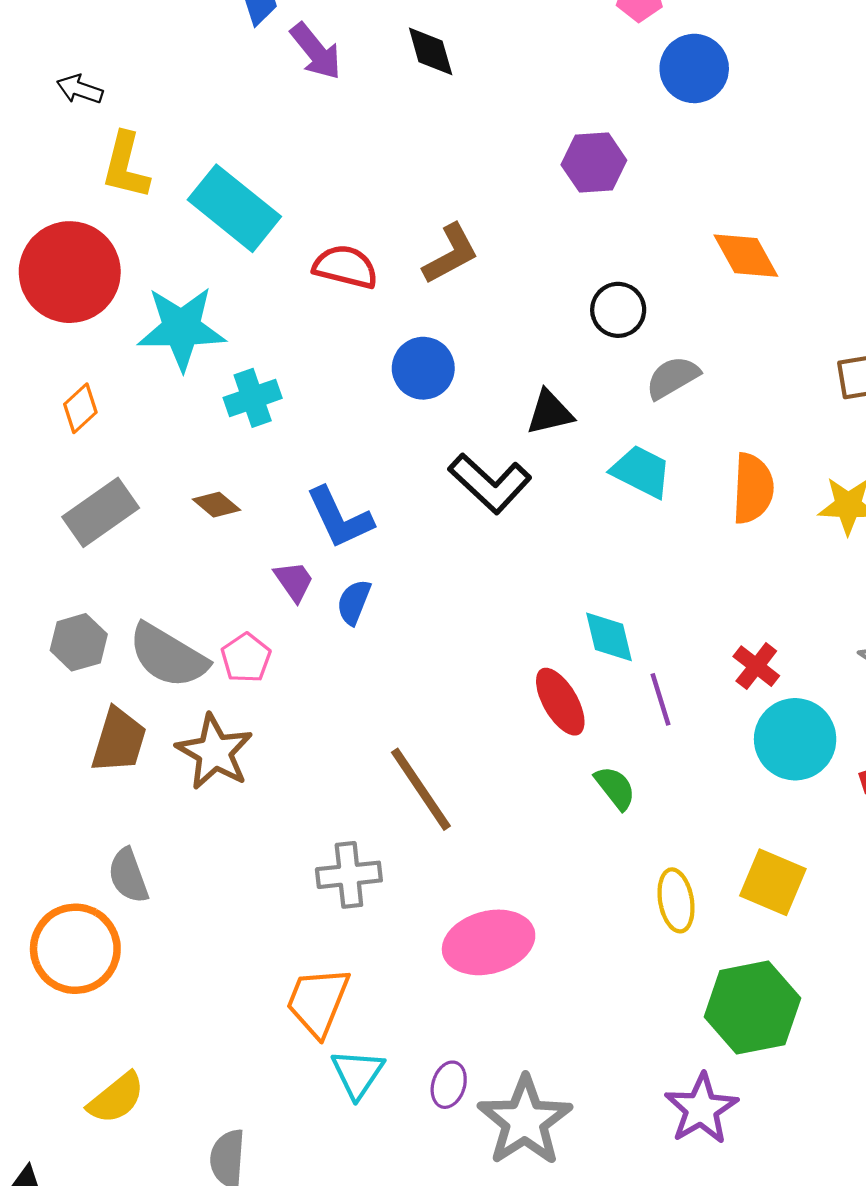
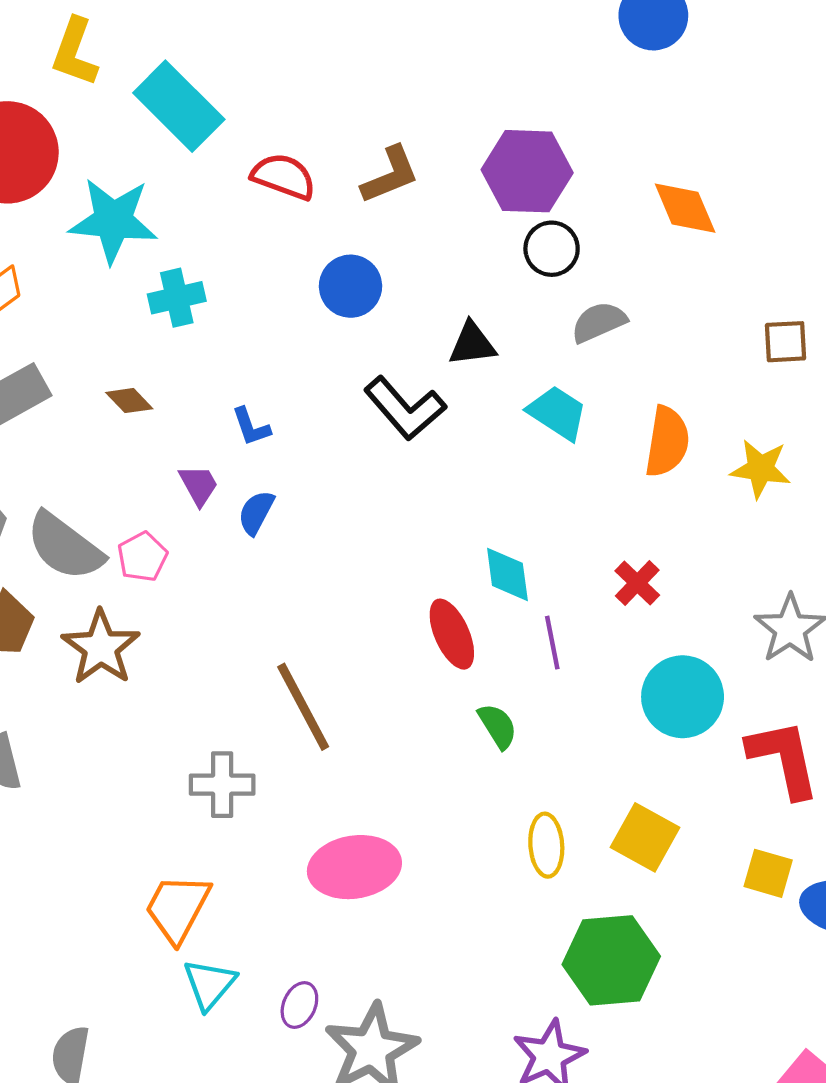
purple hexagon: (594, 163) -> (527, 171), moved, size x1.4
blue L-shape: (340, 518) -> (251, 427), size x0.6
red cross: (756, 666) -> (637, 583), moved

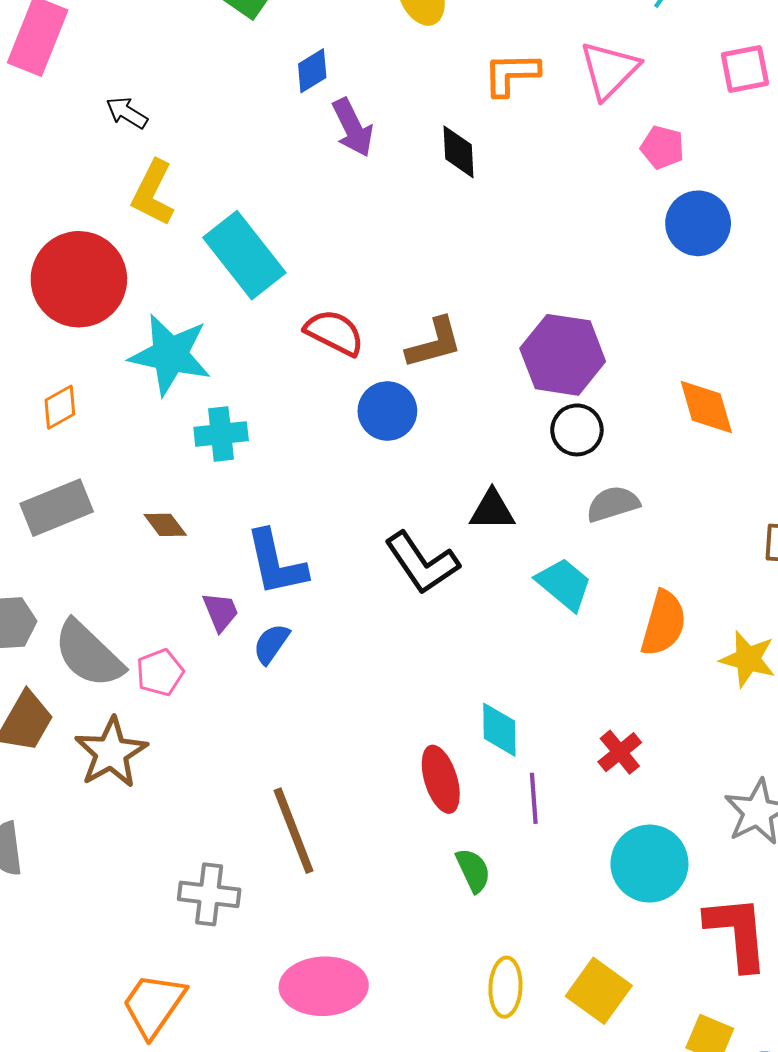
blue circle: (351, 286) -> (387, 411), moved
blue L-shape: (251, 427) -> (276, 563), size x1.8

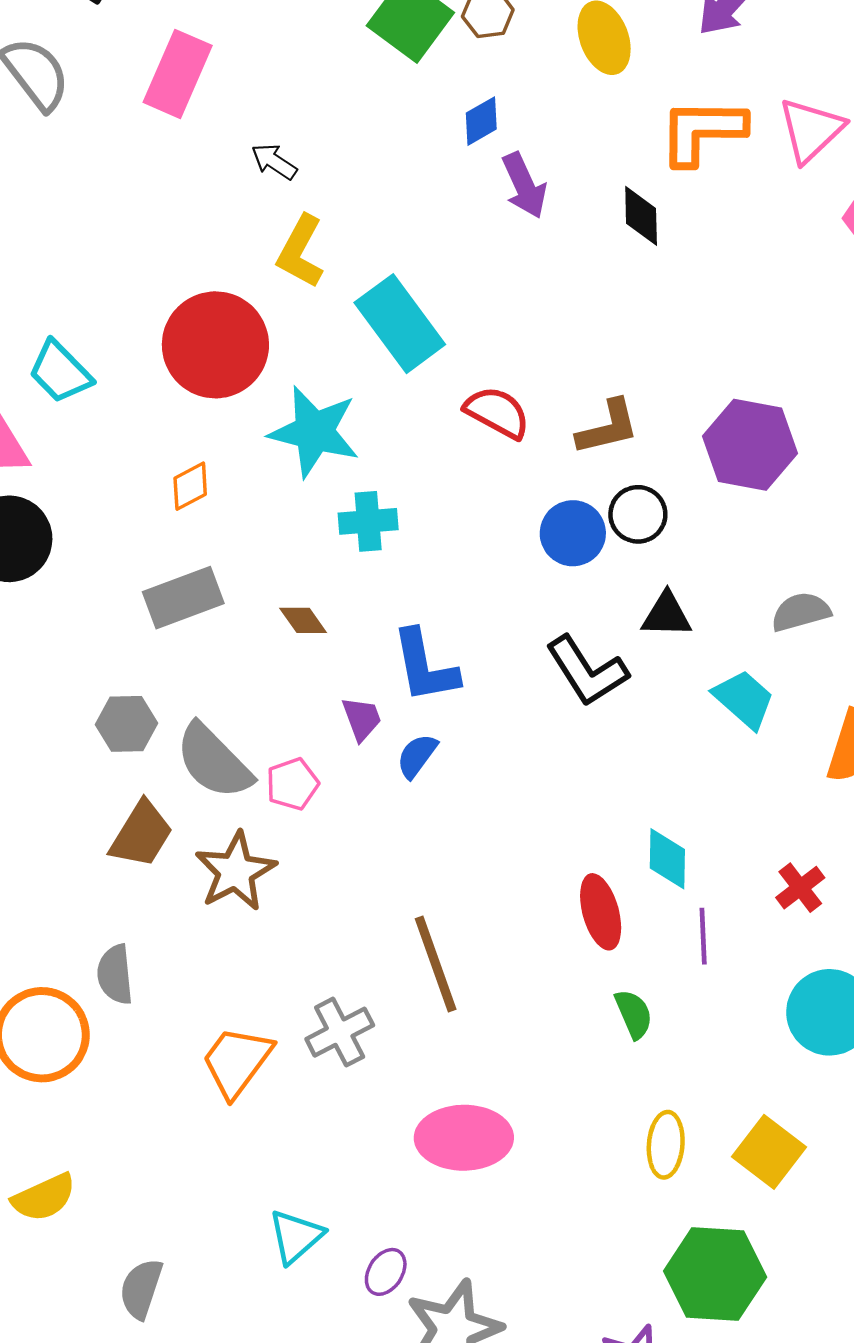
orange L-shape: (511, 74) -> (702, 131), size x1.4
blue circle: (387, 411) -> (573, 533), moved
black circle: (577, 430) -> (638, 514), moved
gray cross: (209, 894) -> (340, 1032), turned -36
orange trapezoid: (154, 1005) -> (237, 1062), moved

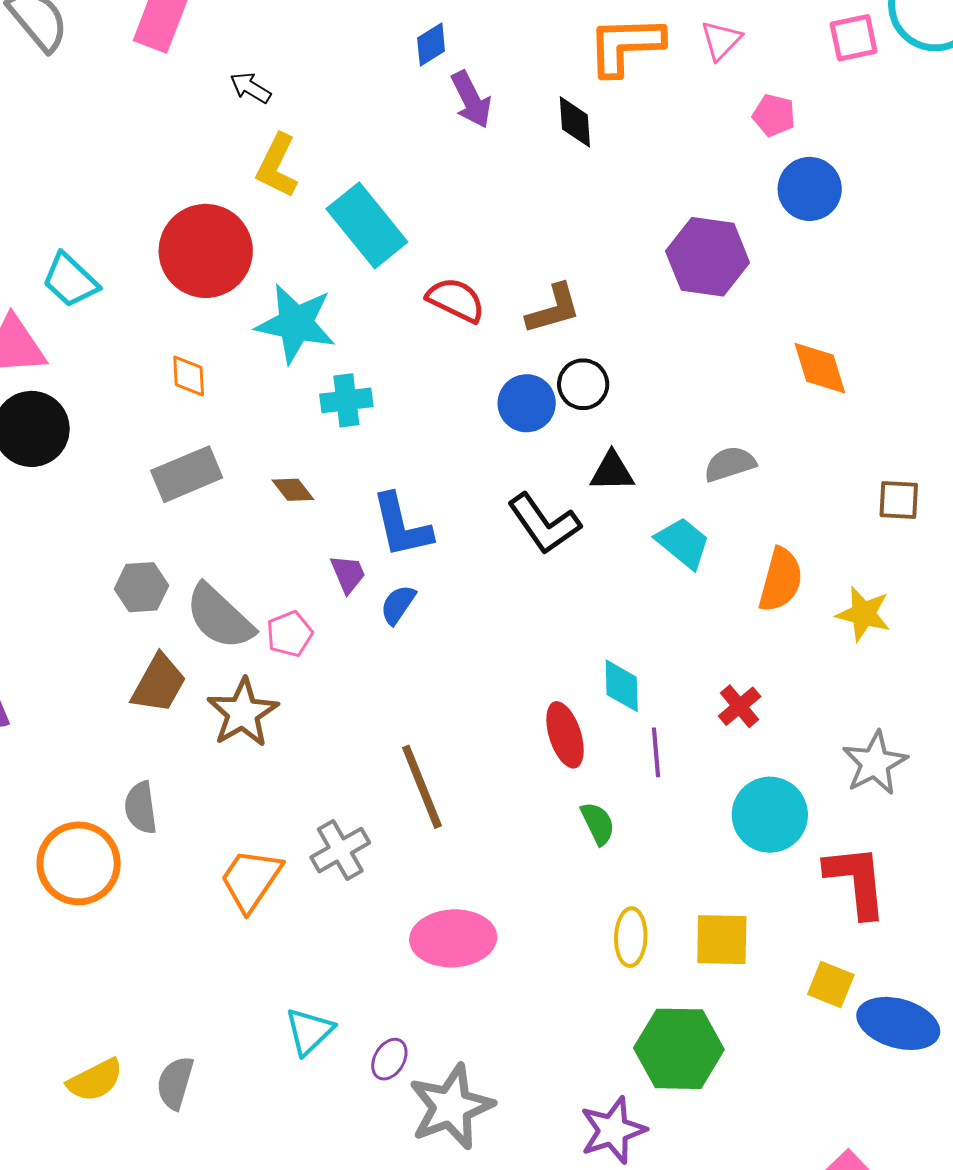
pink triangle: (811, 130) -> (721, 40), size x0.7
purple hexagon: (750, 445) -> (708, 257), moved
orange diamond: (190, 486) -> (189, 376), turned -63
yellow square: (769, 1152) -> (722, 940), turned -34
yellow semicircle: (44, 1197) -> (95, 1080), moved

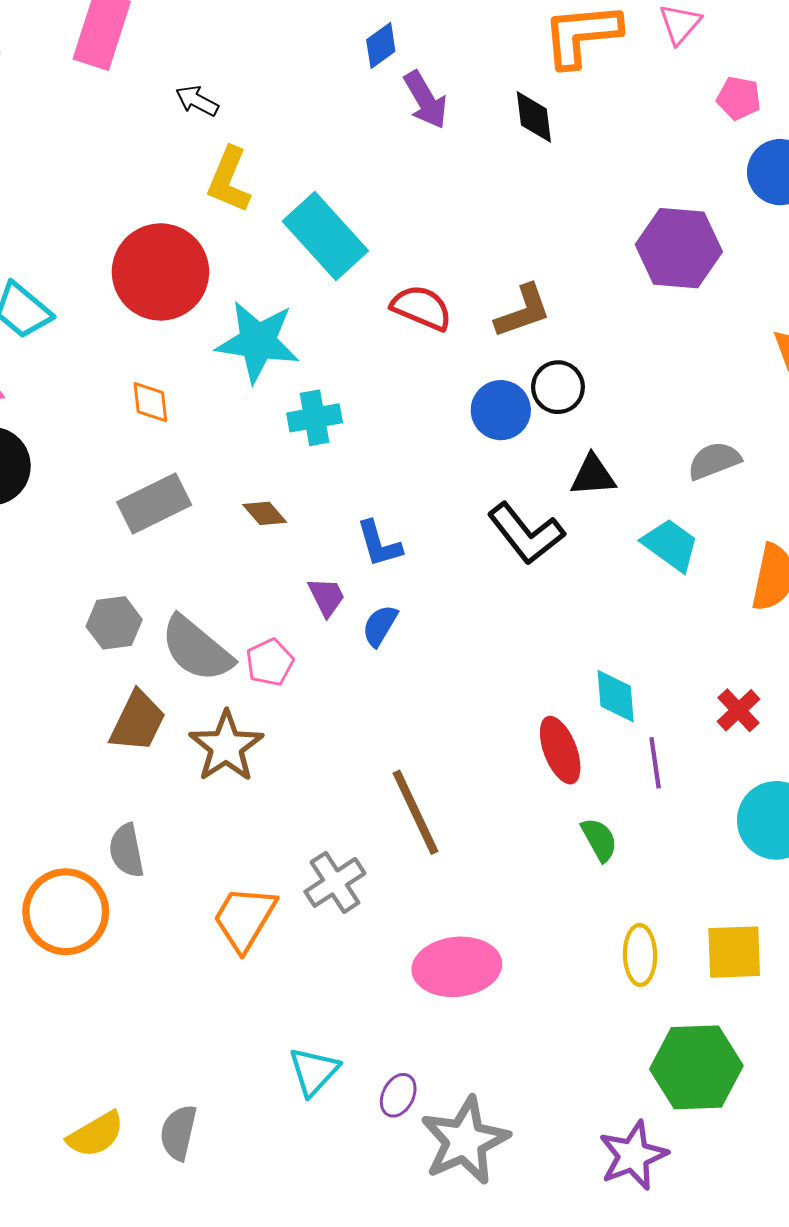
blue L-shape: (402, 526) -> (379, 544), size x0.7

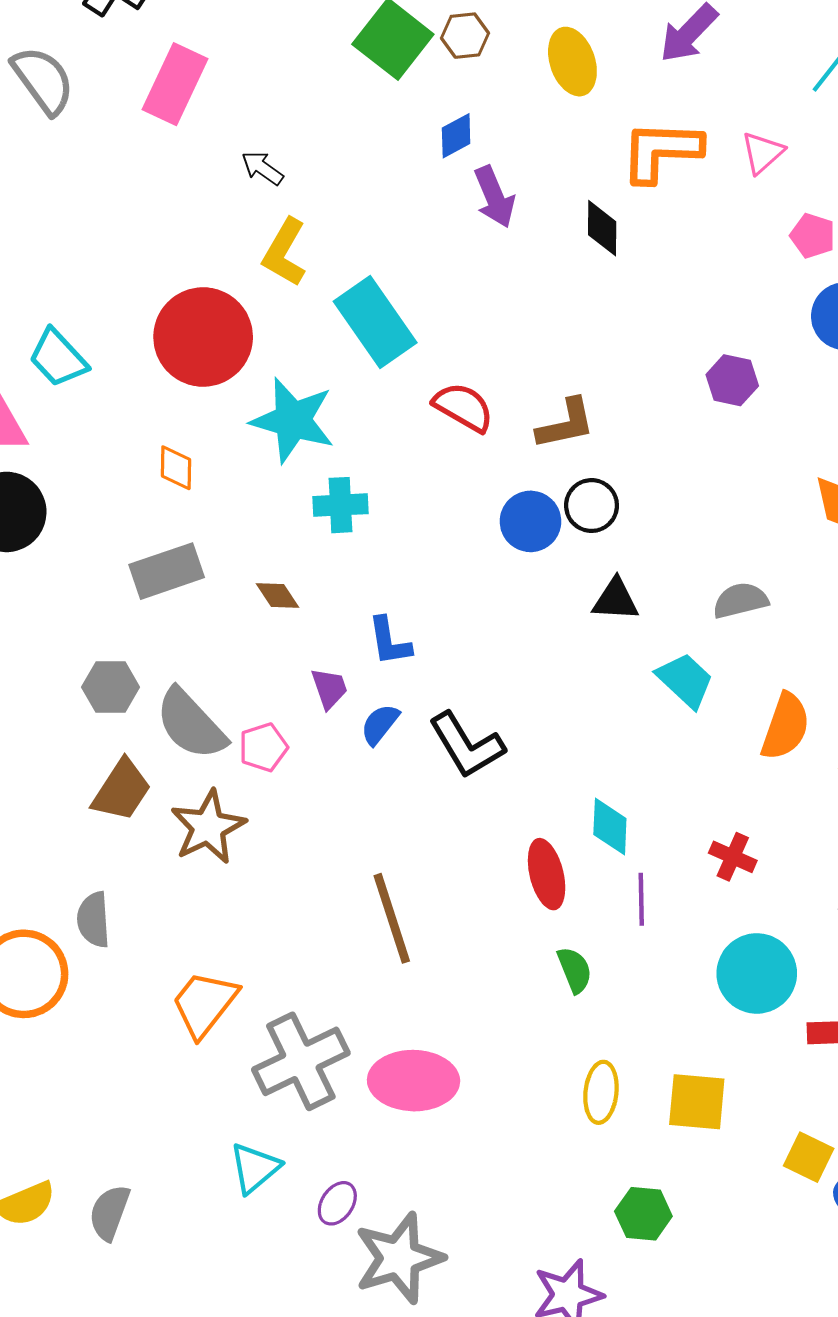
purple hexagon: (679, 248) -> (732, 380), size x0.6
black L-shape: (526, 534) -> (467, 745), moved
red cross: (739, 710) -> (733, 857), turned -30
gray cross: (335, 882) -> (301, 1061), moved, size x1.5
green hexagon: (696, 1067) -> (643, 1214), size x0.6

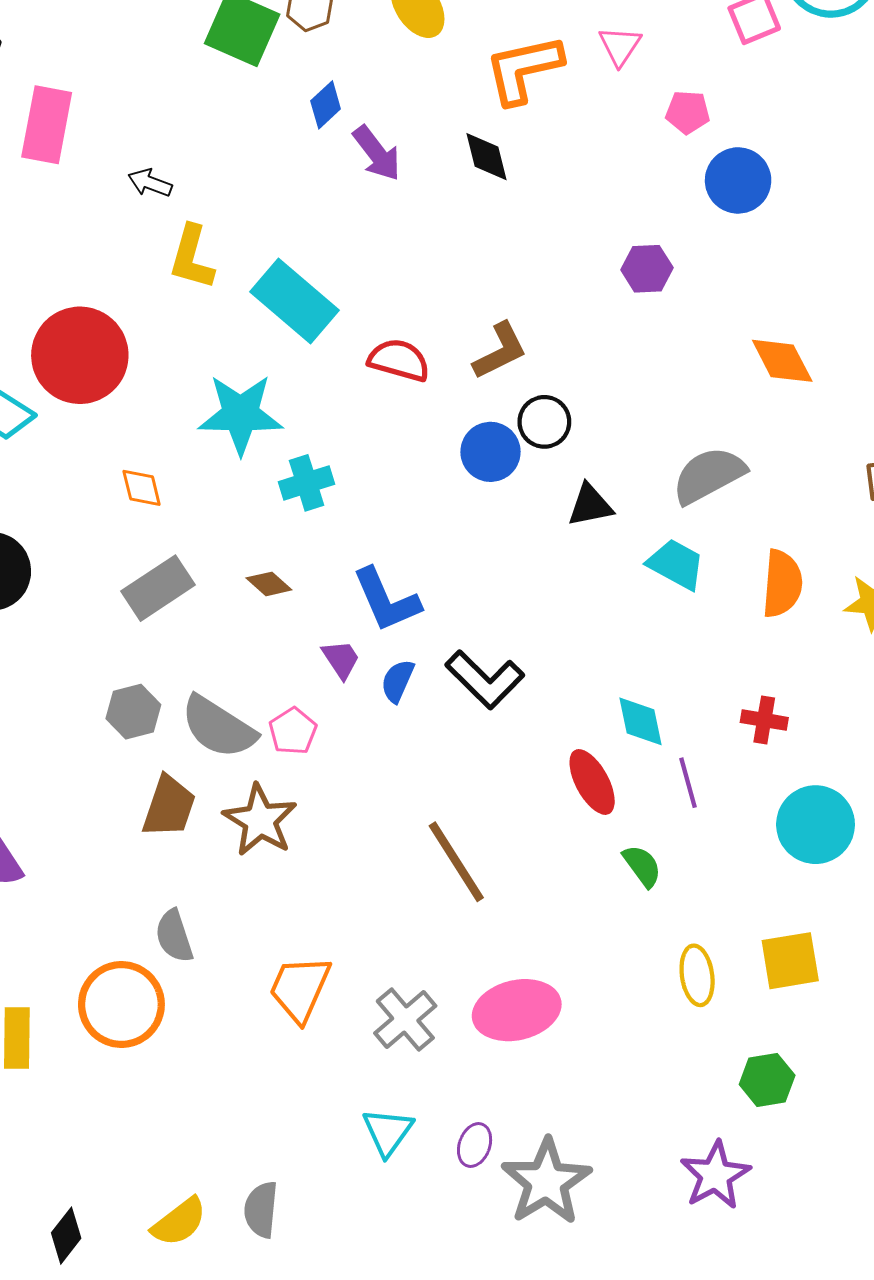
red circle: (203, 337) -> (80, 355), moved
gray semicircle: (740, 600) -> (709, 475), size x1.4
blue L-shape: (389, 641) -> (386, 600), size x1.4
gray cross: (301, 1061) -> (405, 1020), size x0.7

